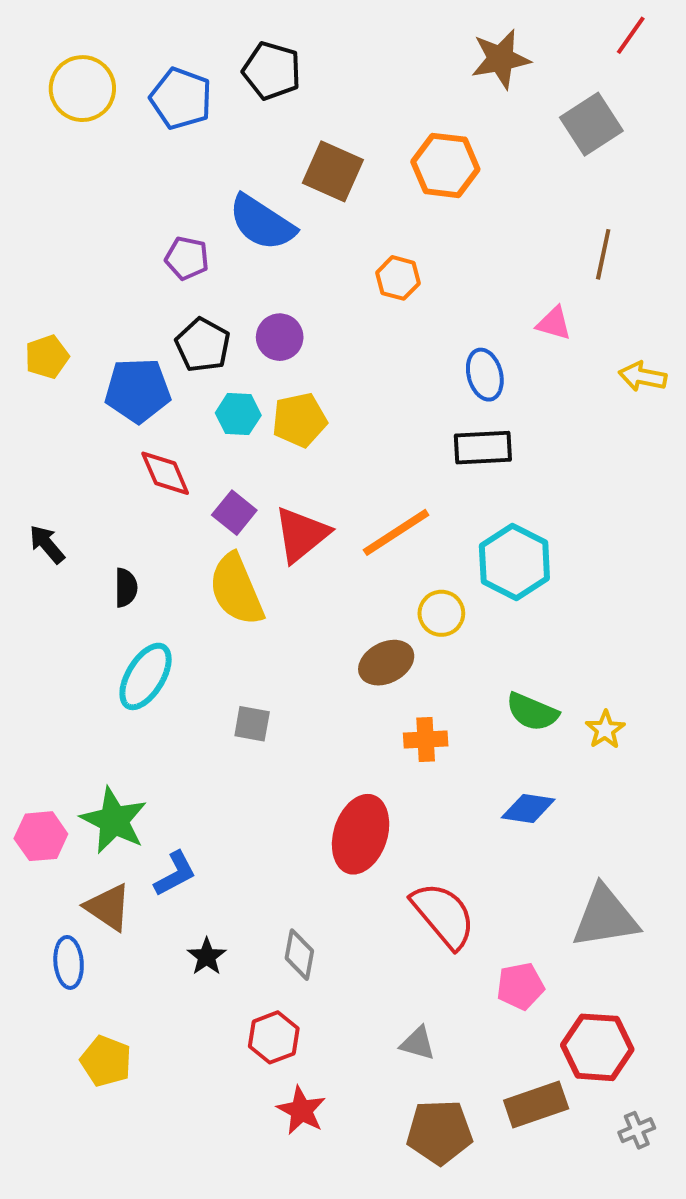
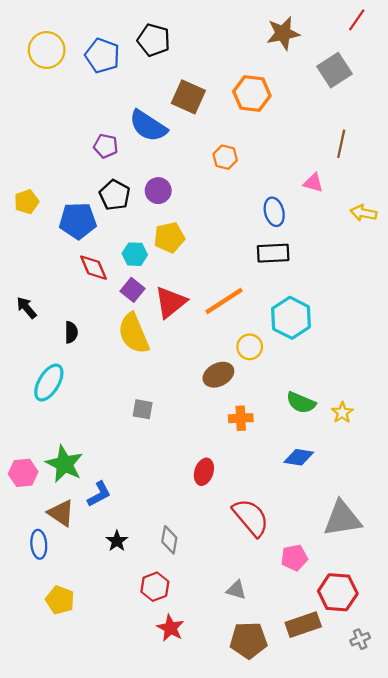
cyan hexagon: (238, 414) -> (135, 254), moved
cyan ellipse: (146, 676) -> (49, 383), moved
red ellipse: (361, 834) -> (204, 472), size x0.6

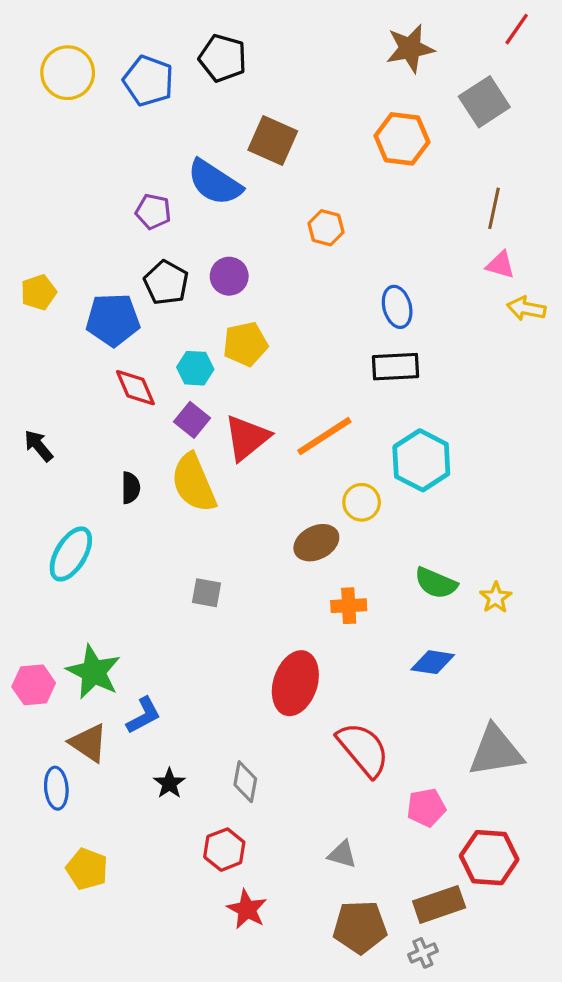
orange hexagon: (252, 94) -> (402, 139), moved
pink triangle: (313, 183) -> (500, 265), moved
black semicircle: (71, 332) -> (131, 488), moved
red ellipse: (204, 472) -> (295, 683), size x1.6
gray cross: (360, 639) -> (423, 953), moved

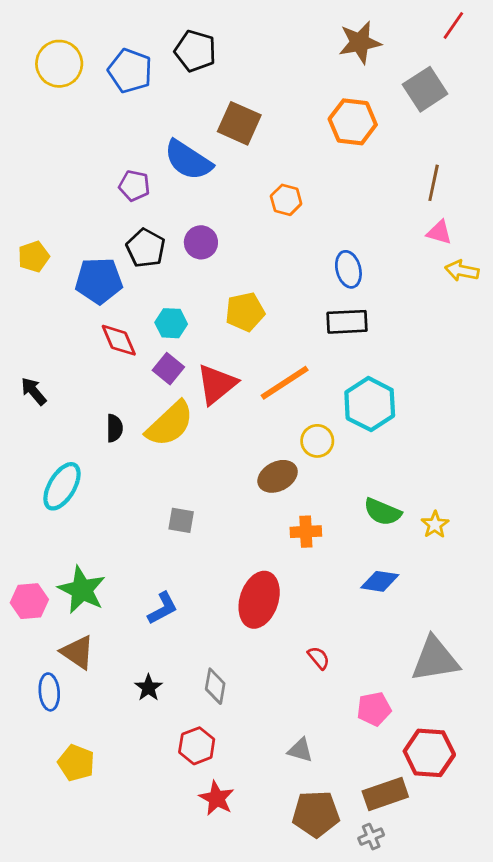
yellow pentagon: (245, 344) -> (245, 312), moved
yellow semicircle: (194, 483) -> (170, 424), turned -110
blue L-shape: (144, 715) -> (163, 608), moved
red semicircle: (363, 749) -> (319, 658), size x0.5

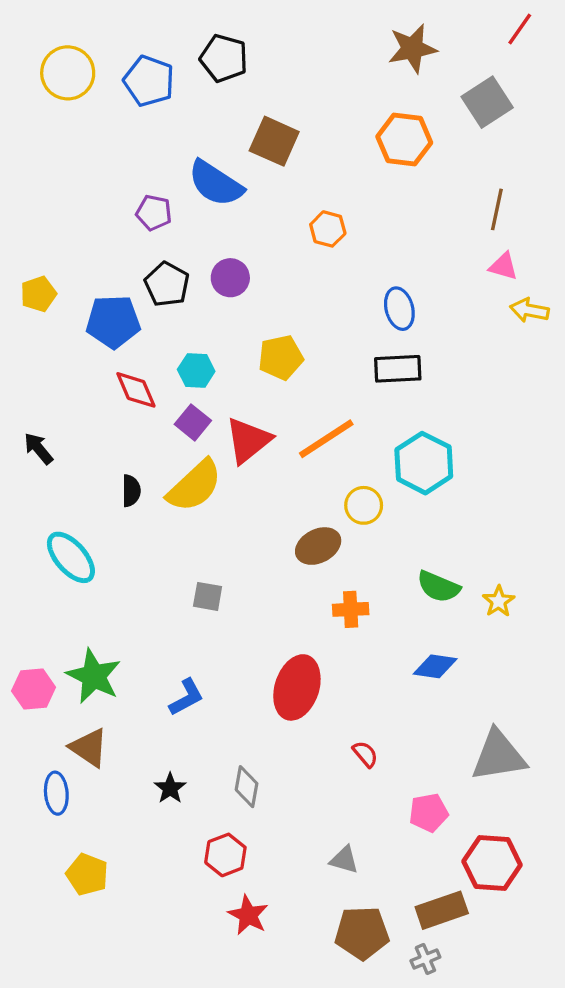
cyan ellipse: (62, 486) -> (71, 557), turned -72

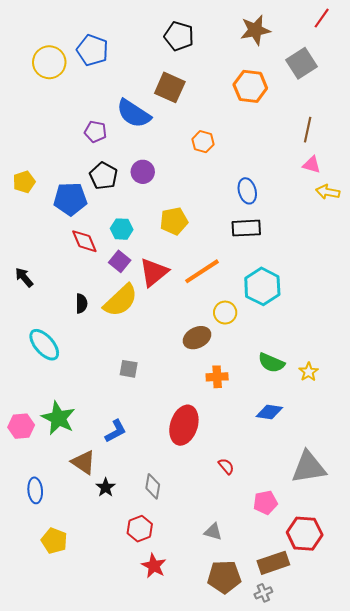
black pentagon: (224, 58) -> (179, 36), moved
yellow circle: (68, 73) -> (49, 62), moved
brown triangle: (89, 748) -> (83, 462), moved

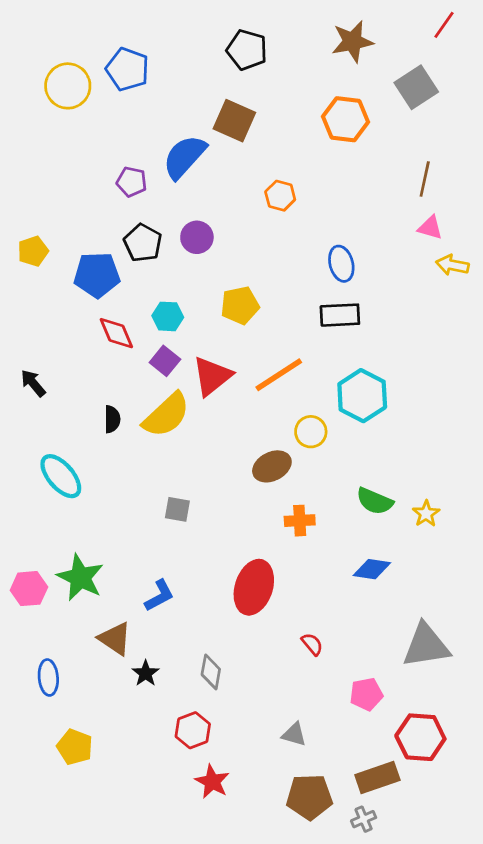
blue semicircle: (134, 114) -> (184, 157), turned 99

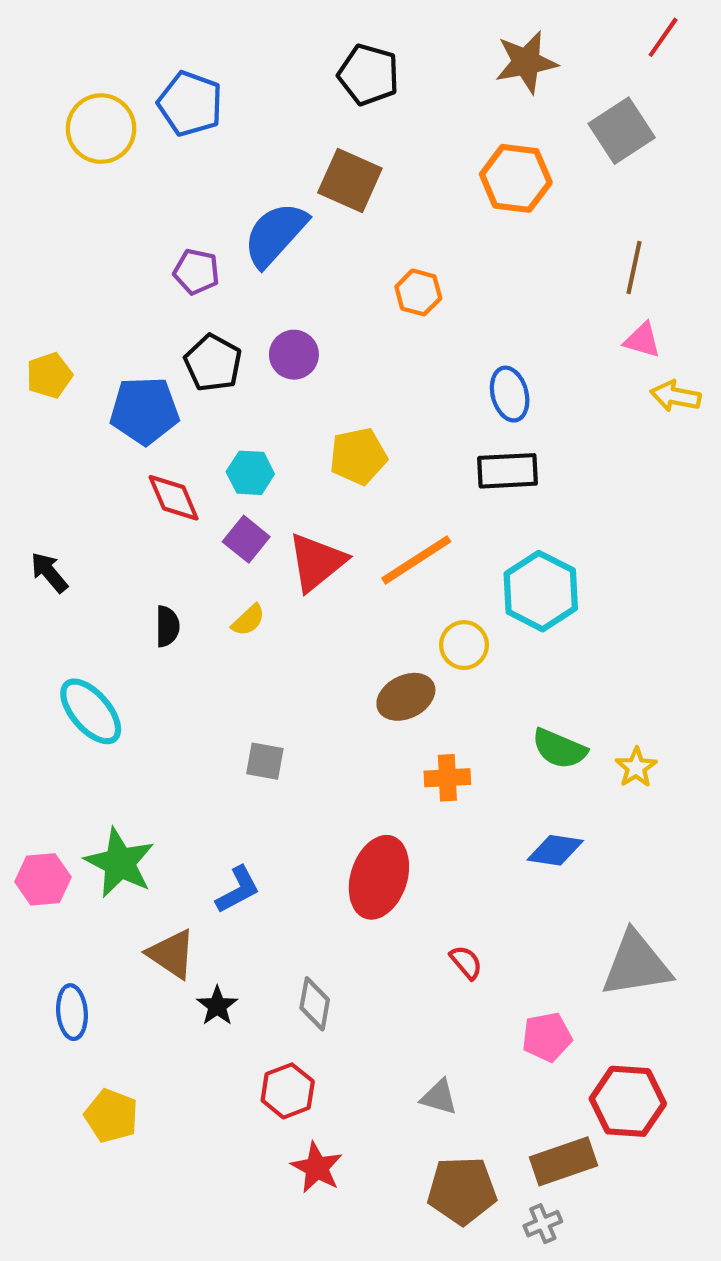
yellow semicircle: (166, 415) -> (248, 620), size x0.5

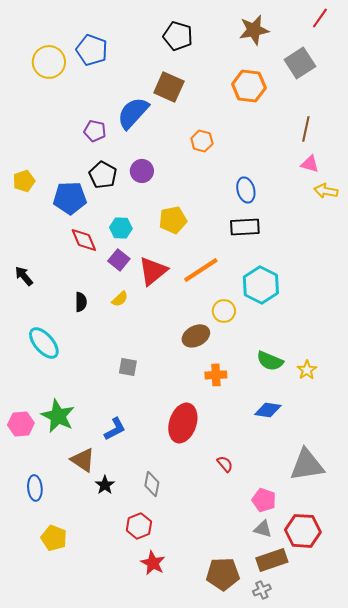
pink pentagon: (547, 1037) -> (264, 500), turned 30
gray triangle: (439, 1097) -> (263, 529), moved

